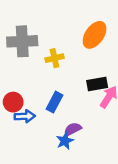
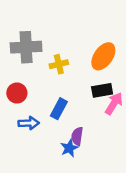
orange ellipse: (95, 35) -> (103, 56), moved
red circle: (13, 102) -> (17, 93), moved
purple semicircle: (73, 129) -> (77, 136), turned -54

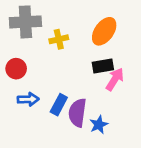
blue rectangle: (59, 109) -> (59, 105), moved
purple semicircle: (77, 136) -> (77, 113), size x1.5
blue star: (69, 148) -> (99, 125), moved

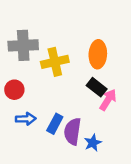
orange ellipse: (104, 31) -> (98, 54), turned -32
yellow cross: (59, 39) -> (55, 62), size x1.5
black rectangle: (103, 66) -> (97, 87), turned 48

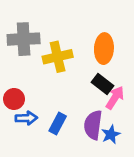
red circle: (14, 90) -> (14, 99), moved
purple semicircle: (73, 131) -> (93, 125), moved
blue star: (93, 143) -> (111, 134), moved

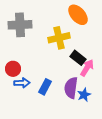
orange ellipse: (104, 49) -> (78, 15), moved, turned -45
yellow cross: (58, 57) -> (59, 38), moved

